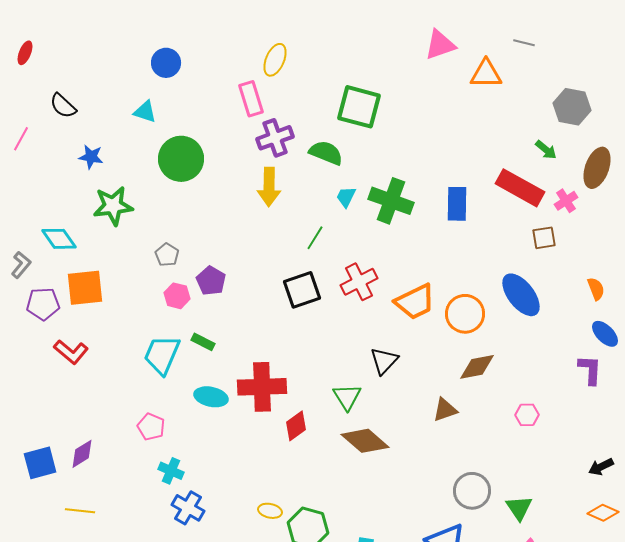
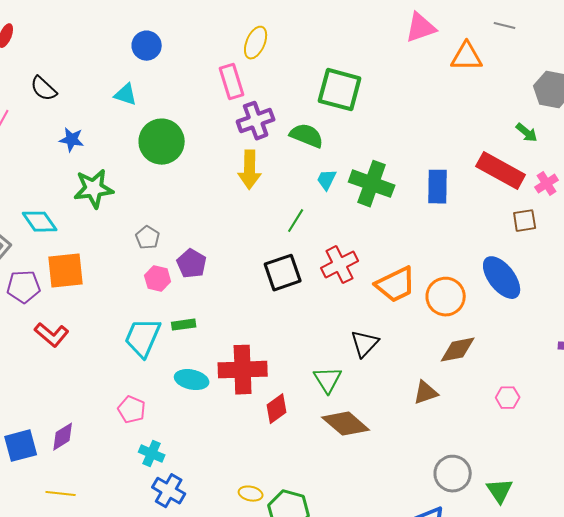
green rectangle: (203, 342) -> (184, 325), turned -35

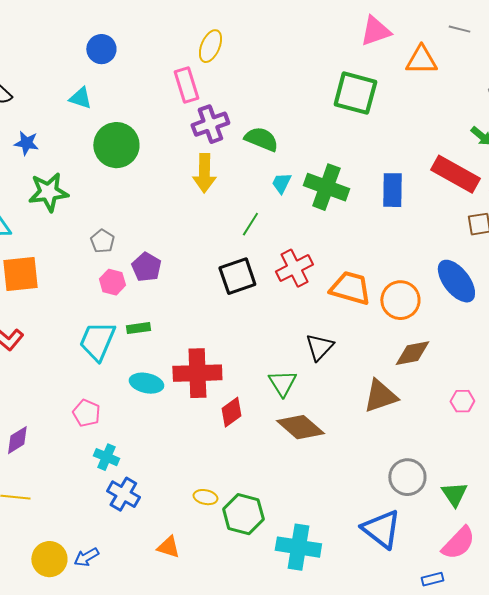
green square: (340, 90) -> (355, 93), moved
orange trapezoid: (396, 285) -> (350, 288), turned -138
brown triangle: (426, 393) -> (380, 396), size x1.4

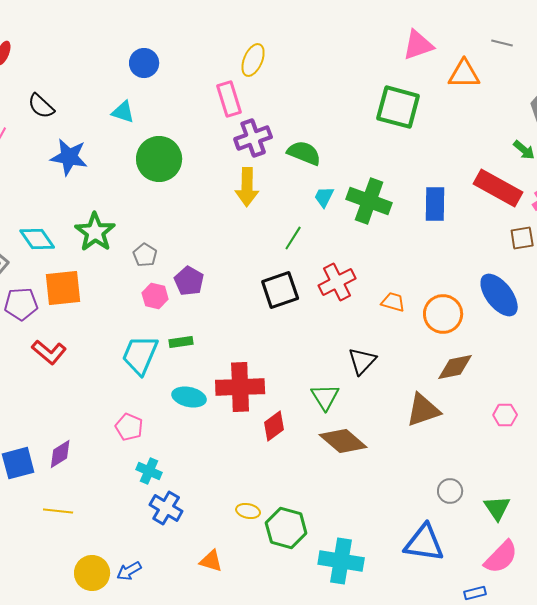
blue star: (26, 143) -> (69, 157), size x1.5
green star: (48, 192) -> (95, 232), moved, turned -30
orange trapezoid: (350, 288) -> (393, 302), size x0.6
gray circle: (407, 477) -> (450, 491), size x0.7
blue triangle: (381, 529) -> (424, 543), turned -30

